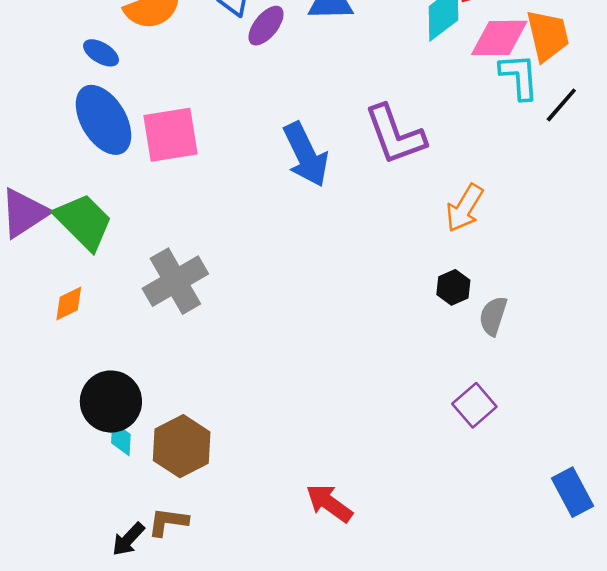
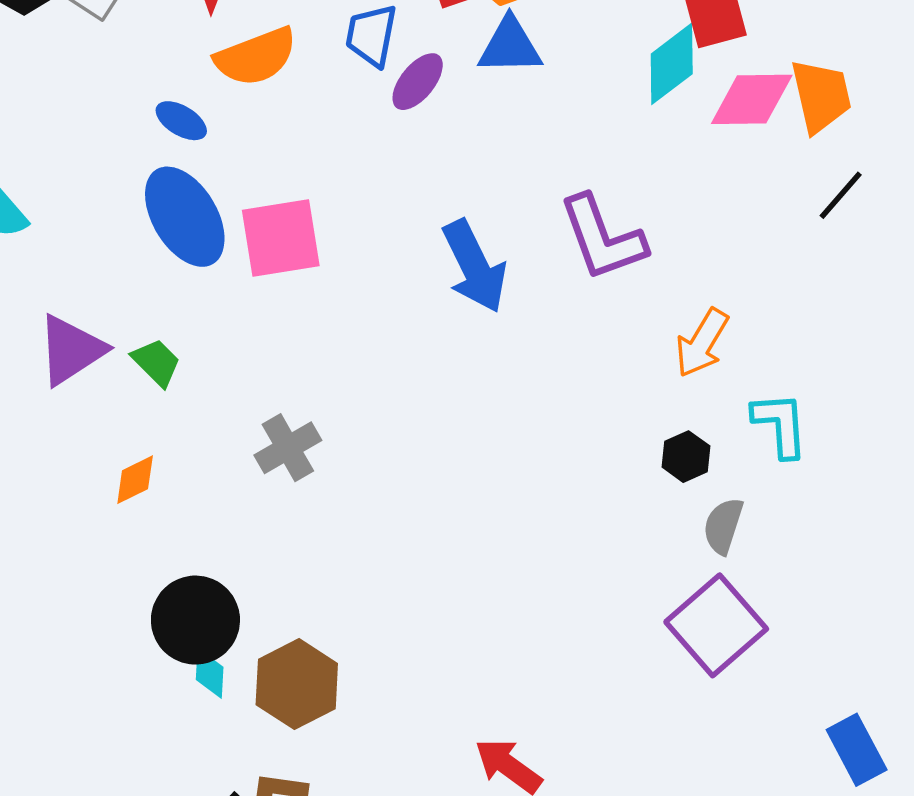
cyan L-shape: (519, 76) -> (780, 425), moved
green trapezoid: (84, 222) -> (156, 362), size x0.6
gray cross: (175, 281) -> (288, 448), size x0.7
gray semicircle: (493, 316) -> (723, 526), moved
purple square: (474, 405) -> (716, 625), size x1.6

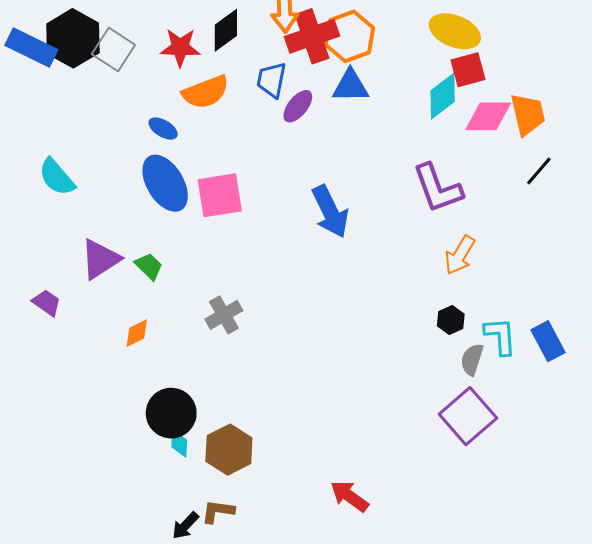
purple L-shape: (602, 238) -> (438, 188), moved
cyan L-shape: (780, 425) -> (500, 336), moved
blue rectangle: (857, 750) -> (548, 341), moved

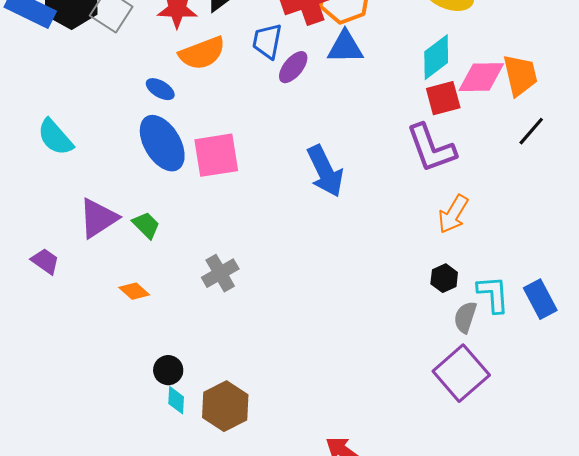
red square: (468, 70) -> (443, 98), moved
orange diamond: (137, 333) -> (134, 291), turned 68
black circle: (171, 413) -> (168, 370), size x0.6

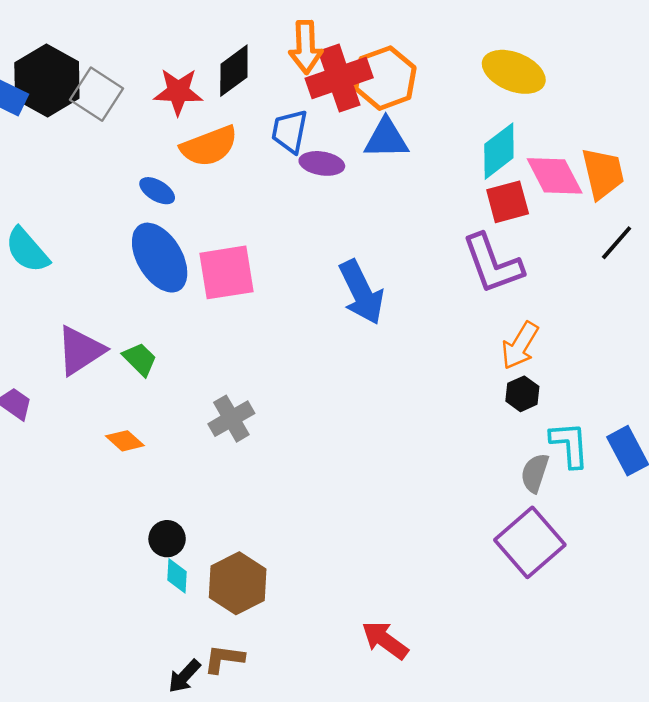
purple ellipse: (293, 67) -> (322, 163), turned 60
pink diamond: (481, 77) -> (555, 176), turned 63
black hexagon: (444, 278) -> (522, 394), moved

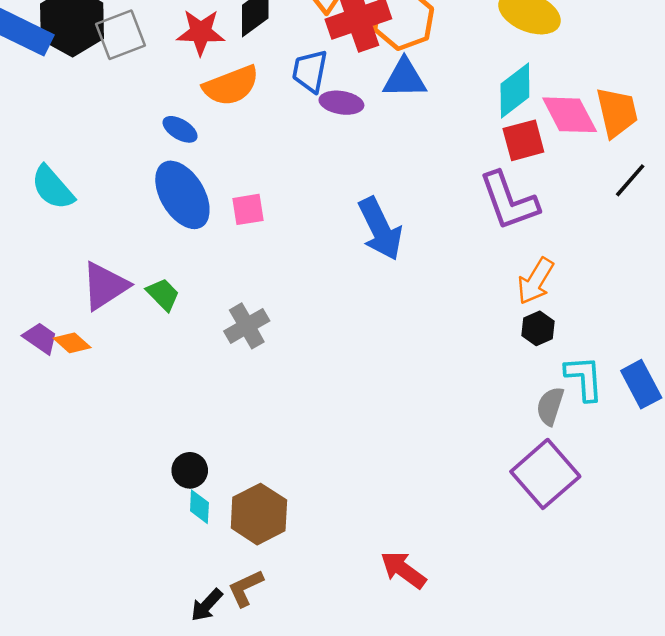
gray square: (96, 94) -> (121, 35), turned 36
pink square: (226, 272) -> (248, 209), size x0.6
gray cross: (231, 419) -> (247, 326), moved
orange diamond: (125, 441) -> (72, 343), moved
brown L-shape: (224, 659) -> (246, 588), turned -33

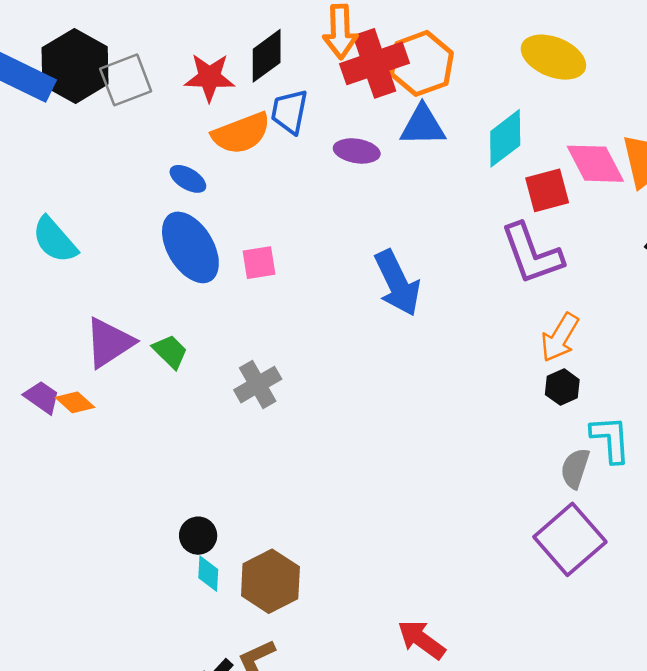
blue trapezoid: (310, 71) -> (289, 112), moved
cyan diamond: (515, 91) -> (505, 138), moved

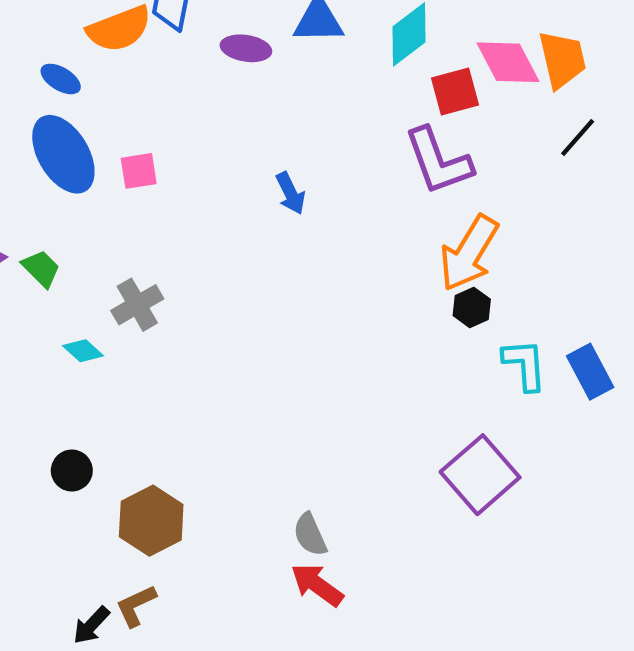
blue arrow: (397, 283) -> (291, 193), size x0.6
orange arrow: (560, 338) -> (469, 253), size x1.4
gray semicircle: (575, 468) -> (310, 535), moved, turned -42
cyan diamond: (208, 574) -> (83, 351), moved, turned -51

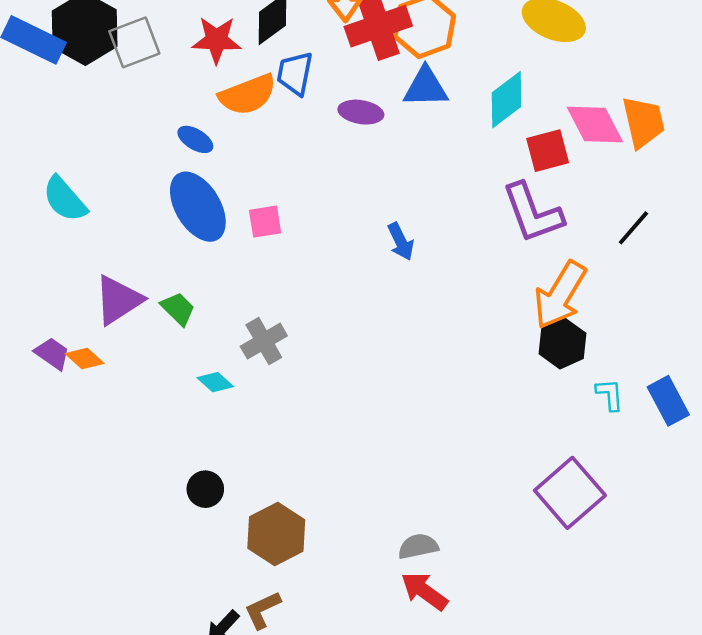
black line: (578, 137) -> (633, 228), moved
black hexagon: (472, 307) -> (562, 344), size x1.4
cyan L-shape: (525, 365) -> (610, 395), size x0.7
gray semicircle: (310, 535) -> (418, 546), turned 102

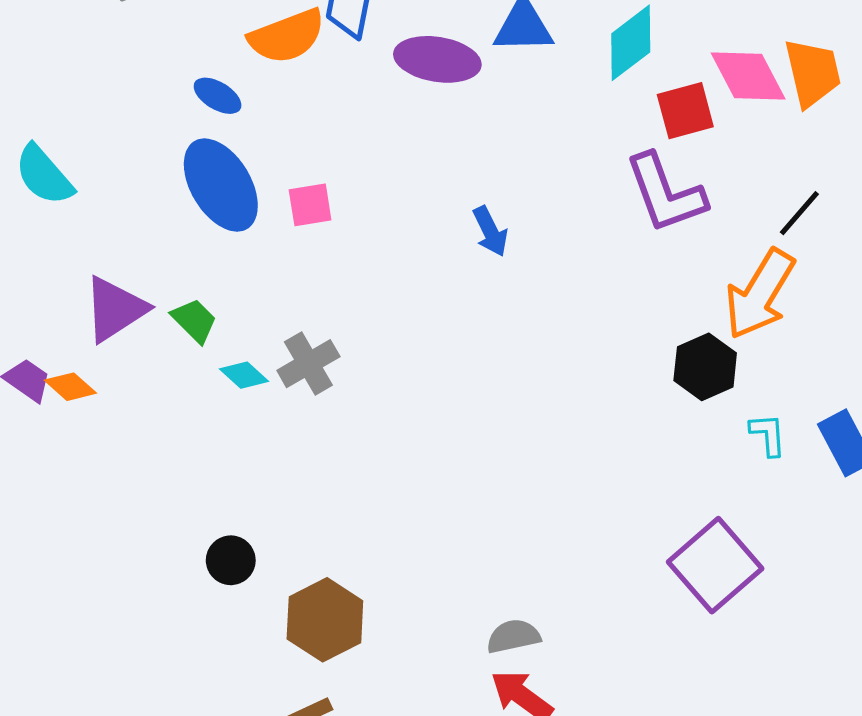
purple ellipse: (361, 112) -> (437, 59), size x1.4
orange arrow: (560, 295) -> (760, 294), moved
cyan diamond: (215, 382) -> (244, 375), moved

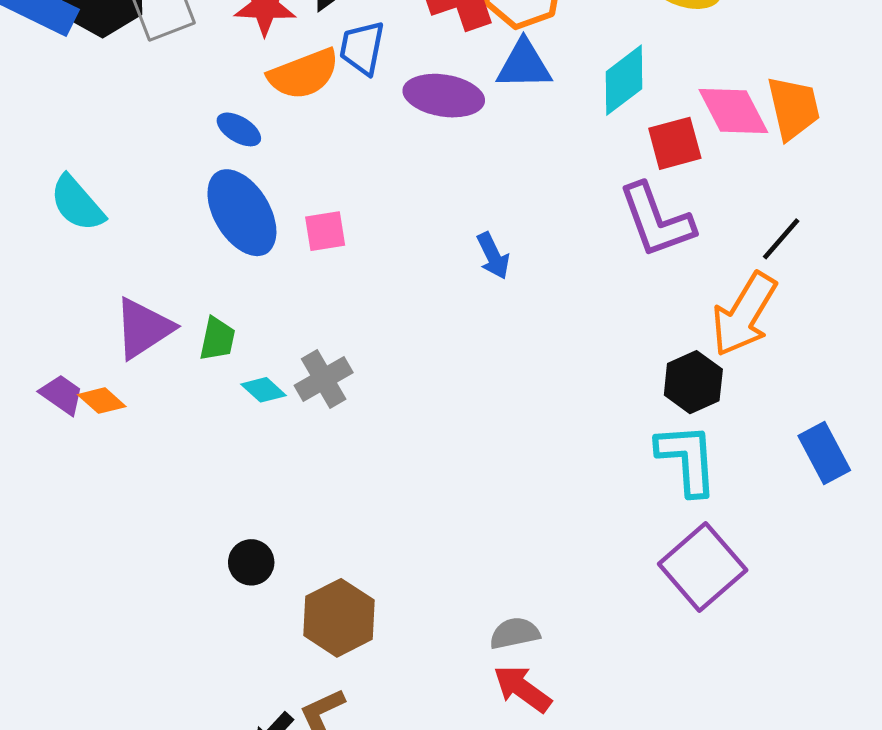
green trapezoid: (194, 321) -> (217, 339), turned 57
cyan L-shape: (768, 435) -> (687, 459), moved, size x1.8

